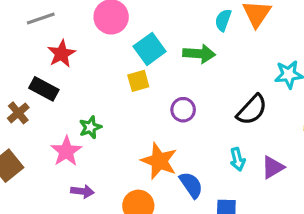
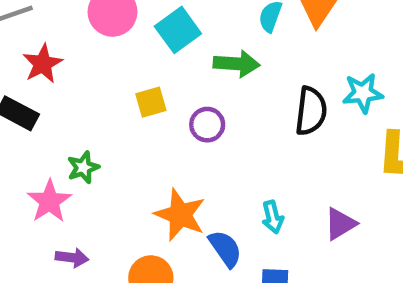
cyan square: (150, 49) -> (178, 30), moved
purple circle: (183, 110) -> (207, 125), moved
black semicircle: (252, 110) -> (311, 111), moved, turned -36
cyan arrow: (238, 159) -> (273, 217), moved

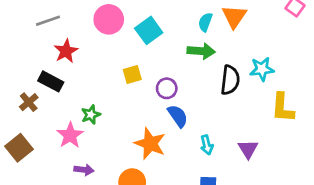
green arrow: (237, 64) -> (201, 51), moved
purple triangle: (340, 224) -> (248, 149), turned -30
blue semicircle: (225, 249) -> (178, 116), moved

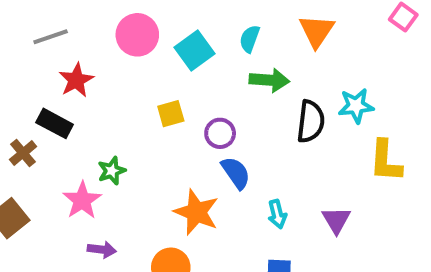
cyan semicircle: (205, 22) -> (250, 39), moved

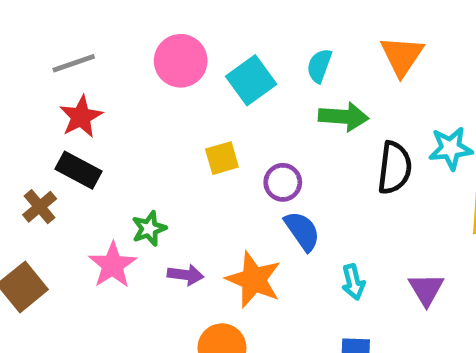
red star: (76, 80) -> (81, 117), moved
purple arrow: (102, 250) -> (186, 275), moved

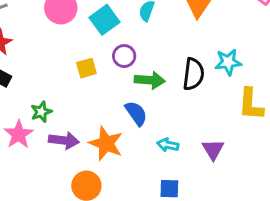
green arrow: (344, 117) -> (150, 80), moved
purple circle: (283, 182) -> (124, 56), moved
purple arrow: (186, 275) -> (64, 140), size x1.4
cyan arrow: (353, 282) -> (168, 145), turned 115

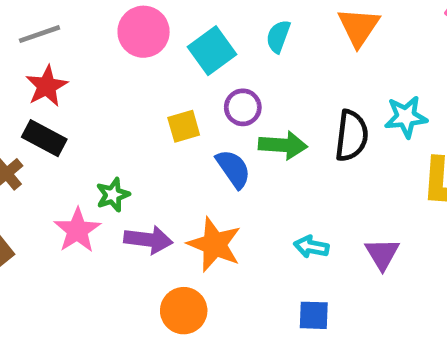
blue semicircle: (136, 113) -> (233, 169), moved

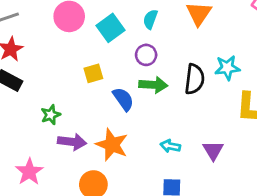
purple circle: (243, 107) -> (146, 55), moved
pink star: (77, 230) -> (29, 172), moved

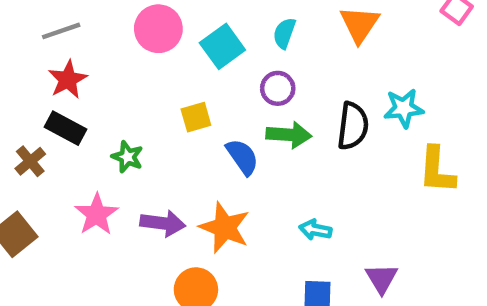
green star: (51, 115) -> (127, 157), moved, turned -30
purple triangle: (213, 150) -> (382, 278), moved
pink star: (29, 172) -> (96, 214), moved

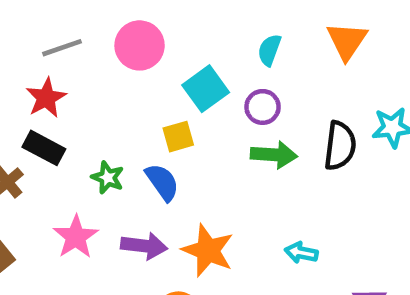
gray line: (61, 31) -> (62, 48), moved
cyan square: (222, 46) -> (206, 89), moved
blue semicircle: (242, 157) -> (162, 182), moved

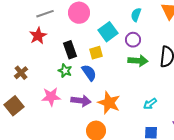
black rectangle: (44, 148) -> (70, 50), moved, turned 42
pink star: (76, 237) -> (51, 97), turned 30
cyan arrow: (301, 253) -> (150, 104), turned -48

